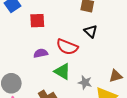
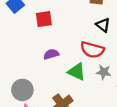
red semicircle: (67, 47) -> (92, 50), moved
gray star: (85, 82) -> (104, 72), moved

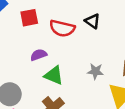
red semicircle: (92, 50) -> (62, 28), moved
green triangle: (77, 72) -> (54, 75), moved

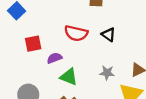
red square: (29, 18) -> (33, 44), moved
black triangle: (92, 21) -> (109, 35), moved

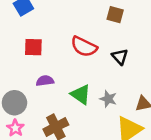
purple semicircle: (54, 58) -> (45, 81), moved
green triangle: (69, 77) -> (81, 94), moved

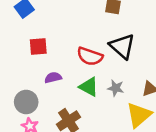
red semicircle: (84, 47) -> (90, 56), moved
black triangle: (120, 57) -> (122, 46), size x1.6

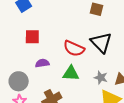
green triangle: (89, 87) -> (71, 73), turned -30
gray star: (116, 88) -> (101, 78), moved

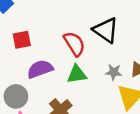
red semicircle: (74, 48) -> (74, 44), turned -135
purple semicircle: (42, 63) -> (40, 69), size x1.5

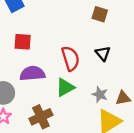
black triangle: (106, 30) -> (103, 53), size x0.6
green triangle: (77, 74) -> (65, 87), turned -36

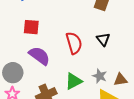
purple semicircle: (32, 73) -> (39, 56), turned 40
green triangle: (65, 87) -> (73, 81), moved

